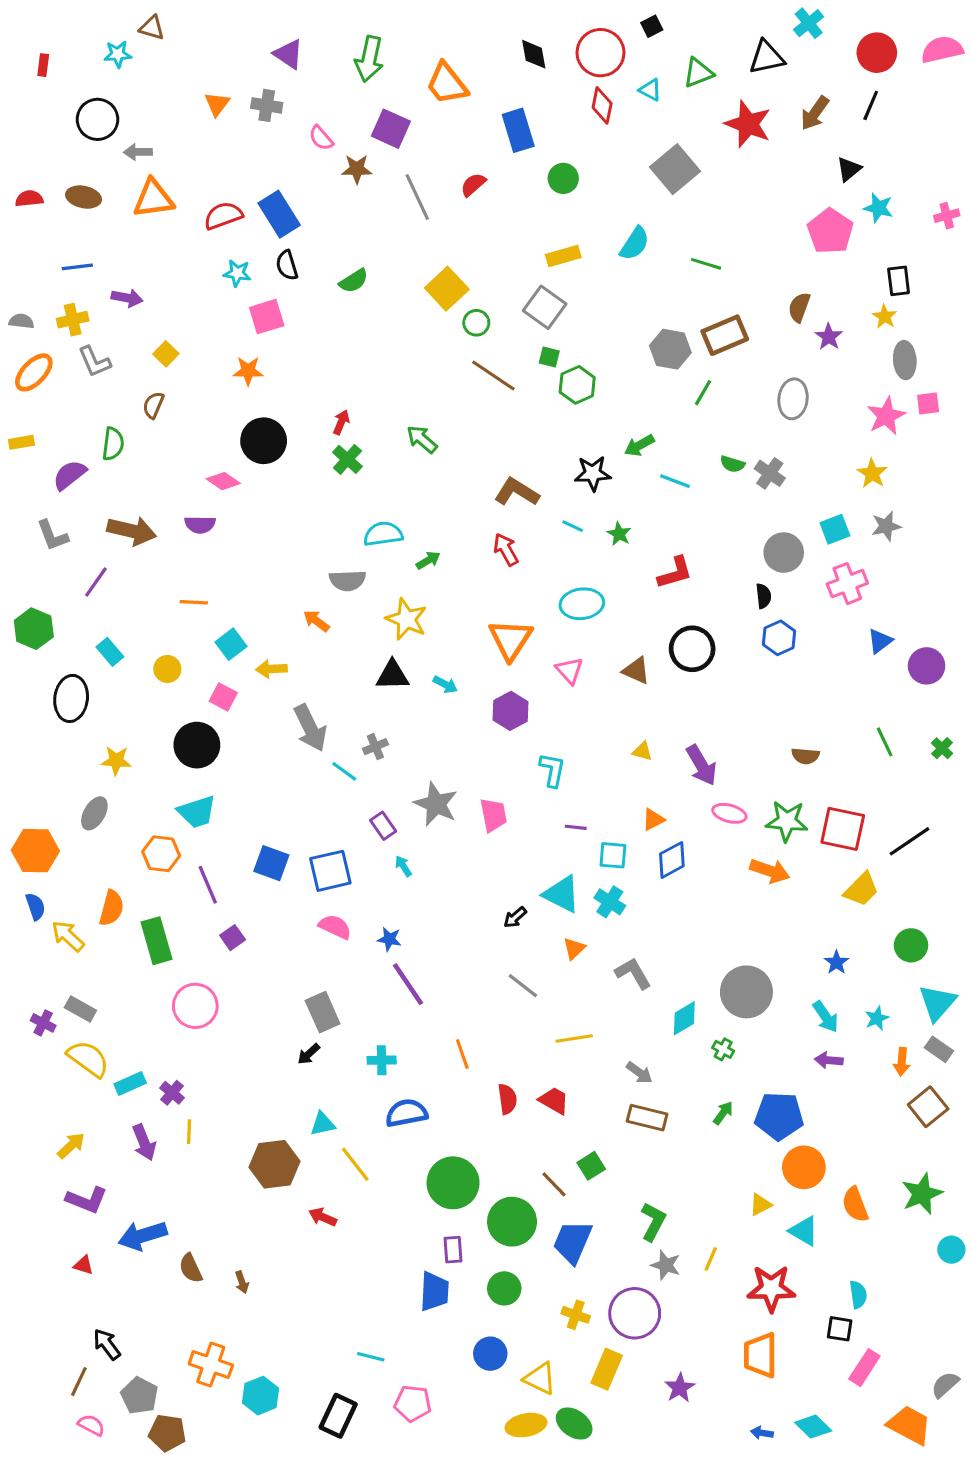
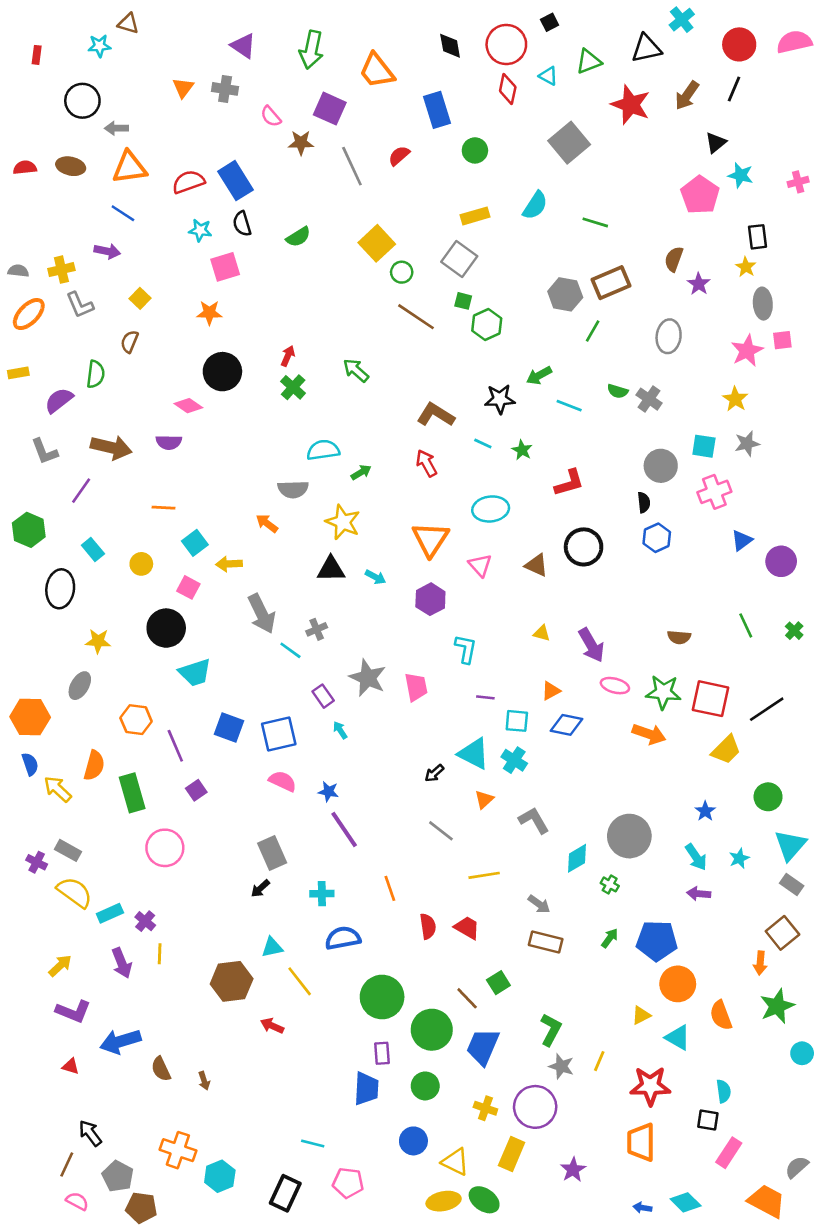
blue line: (77, 267) -> (123, 213), moved, turned 40
cyan square: (835, 529) -> (704, 446), turned 30
cyan trapezoid: (197, 812) -> (195, 673), moved
blue diamond: (672, 860) -> (567, 725), turned 40
orange arrow: (902, 1062) -> (760, 963), moved

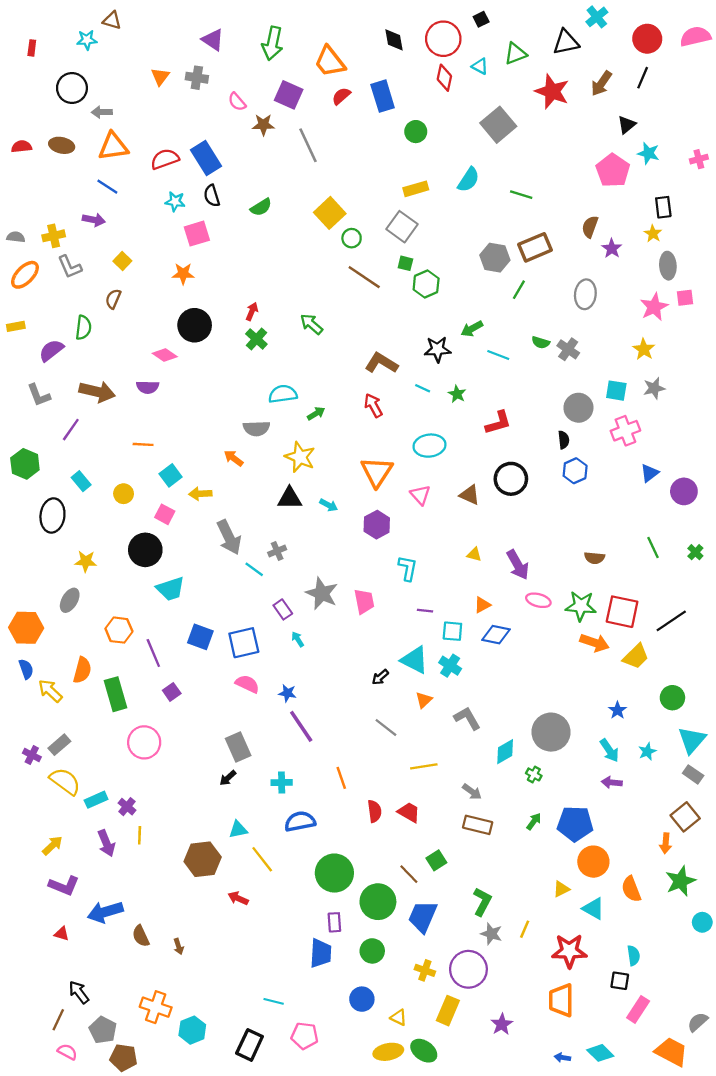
red semicircle: (399, 156) -> (341, 96), moved
orange arrow: (649, 734) -> (595, 643), moved
gray rectangle: (68, 850) -> (59, 745), turned -70
yellow triangle: (455, 1162) -> (399, 1017), size x0.7

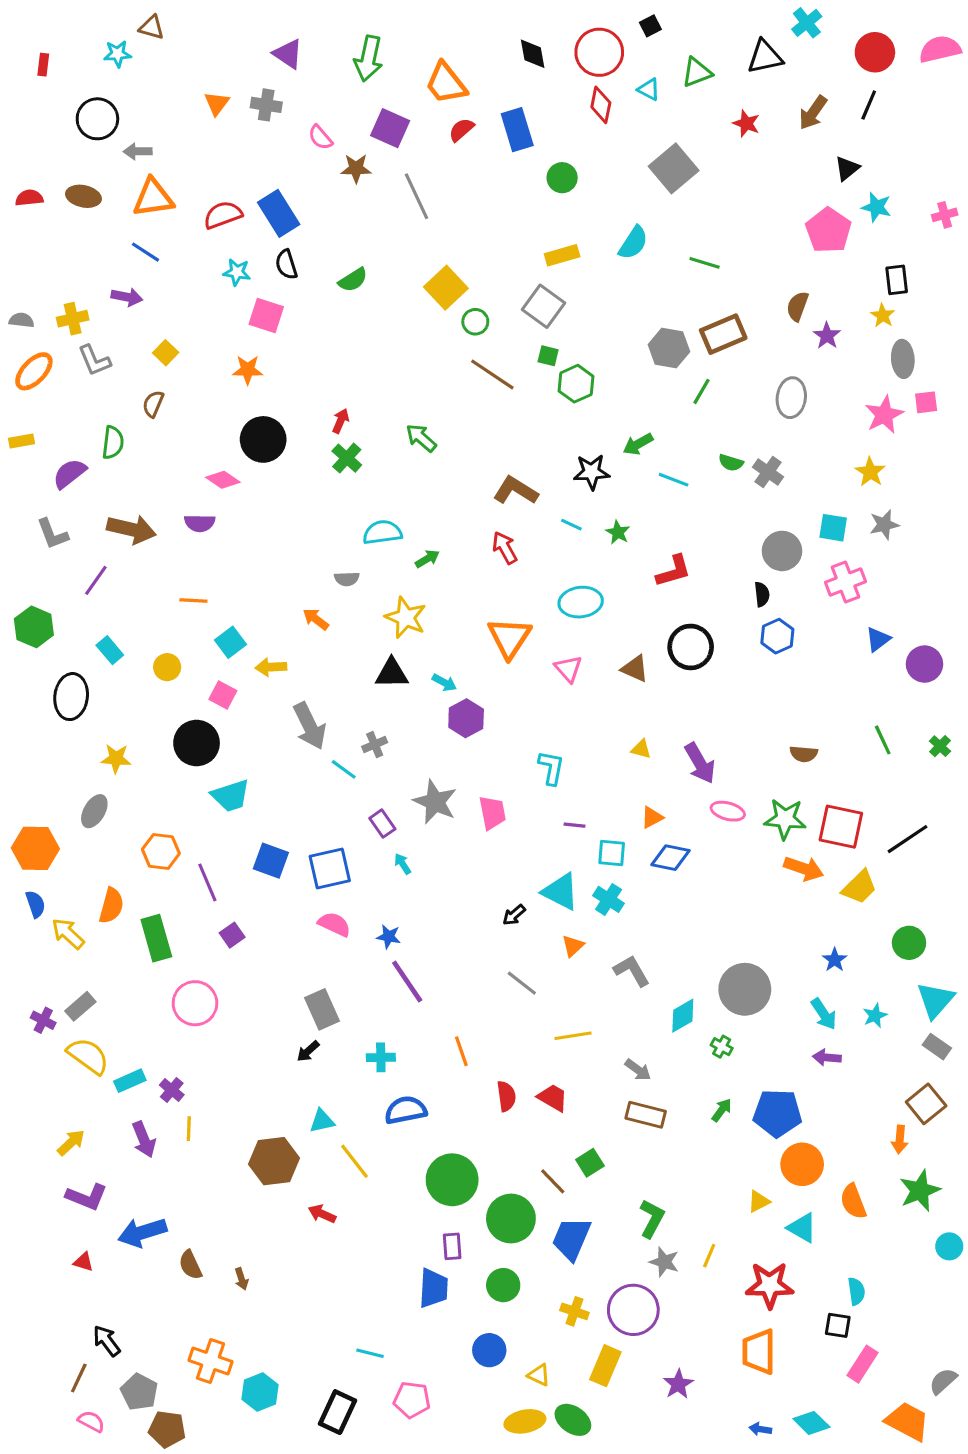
red star: (552, 91) -> (746, 123), size x0.6
pink square: (197, 234) -> (266, 316), turned 35
gray semicircle: (256, 428) -> (347, 579), size x0.7
purple hexagon: (377, 525) -> (466, 718), moved

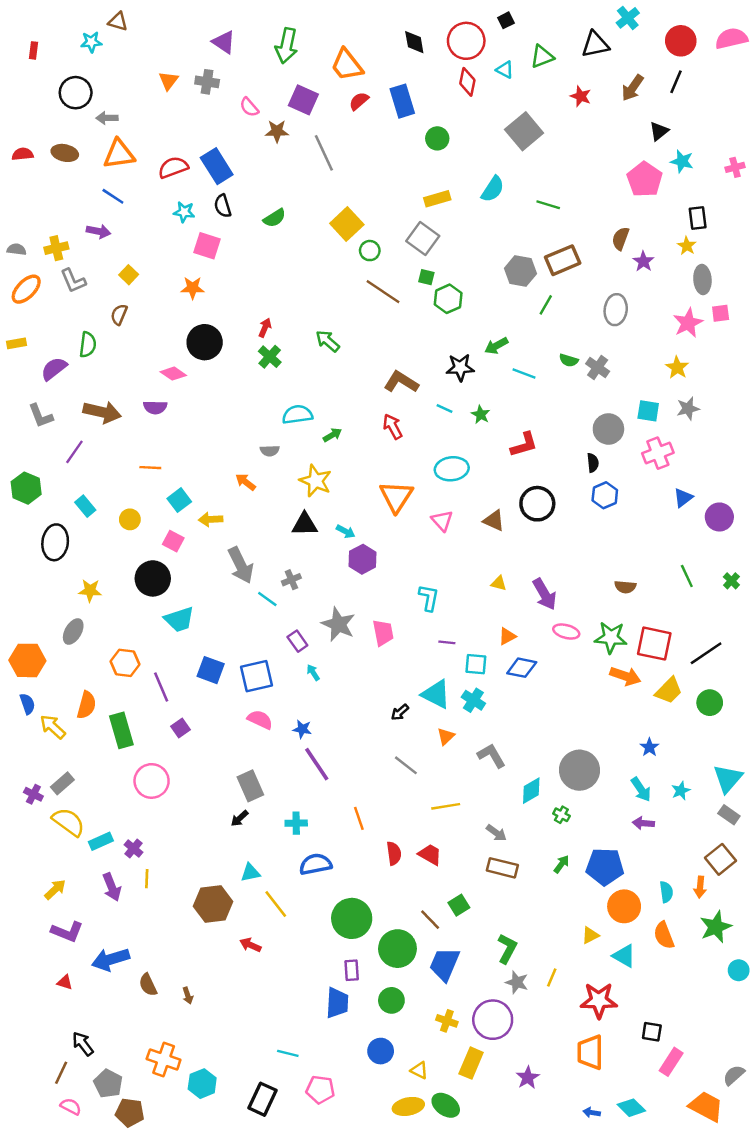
green circle: (909, 943) -> (710, 703), moved
cyan semicircle: (856, 1291) -> (666, 892), moved

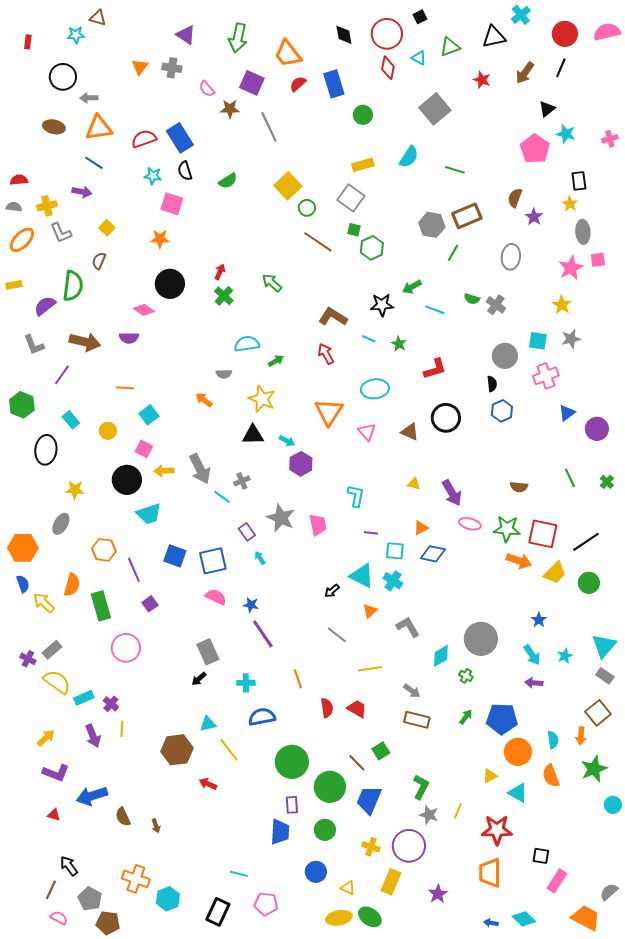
red semicircle: (23, 154) -> (19, 180), moved
green semicircle: (88, 345) -> (73, 286), size x1.4
yellow arrow: (211, 519) -> (164, 471), moved

